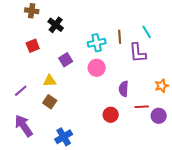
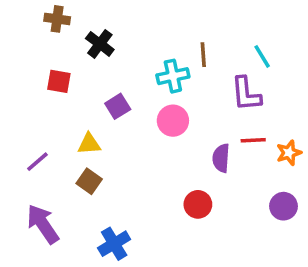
brown line: (120, 37) -> (203, 55), moved
red square: (33, 46) -> (59, 81), turned 32
red line: (142, 107) -> (253, 140), moved

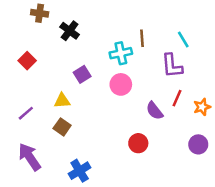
red square: (59, 81) -> (27, 61), moved, turned 35
red line: (253, 140) -> (177, 98), turned -63
purple semicircle: (221, 158) -> (155, 111), turned -42

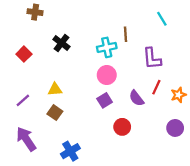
black cross: (70, 31) -> (61, 43), moved
cyan line: (183, 39) -> (162, 19), moved
purple square: (82, 74) -> (105, 100), moved

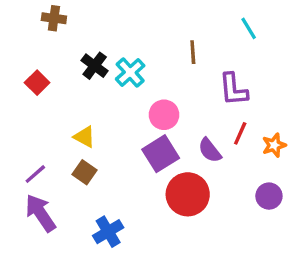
cyan cross: (107, 47) -> (130, 72), moved, turned -30
yellow triangle: (55, 89) -> (84, 137), turned 32
purple line: (23, 100) -> (35, 174), moved
purple square: (105, 100) -> (161, 154), size x1.5
red circle: (122, 127) -> (188, 194), size x1.6

